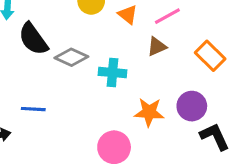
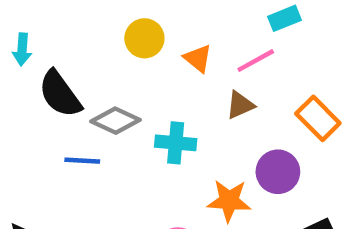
purple circle: (192, 106) -> (278, 172), moved
blue line: (33, 109) -> (82, 161), moved

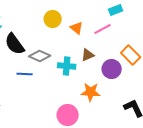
brown triangle: (240, 105) -> (88, 55), moved
purple circle: (278, 172) -> (112, 69), moved

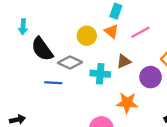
cyan rectangle: (116, 10) -> (116, 11), moved, turned -48
yellow circle: (53, 19) -> (87, 36), moved

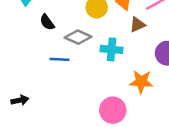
black semicircle: (42, 49) -> (47, 22), size x0.6
brown triangle: (124, 61) -> (138, 25), moved

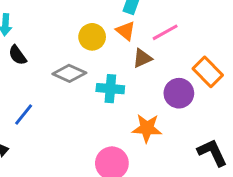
black semicircle: (47, 22) -> (18, 55), moved
blue line: (59, 59) -> (24, 114), moved, turned -54

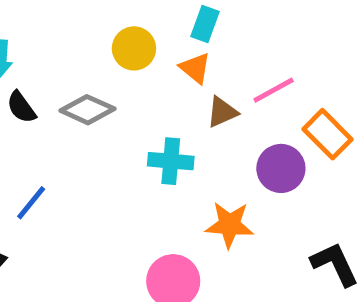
pink line: (165, 32) -> (274, 90), moved
yellow circle: (92, 37) -> (134, 48), moved
gray diamond: (69, 73) -> (87, 110), moved

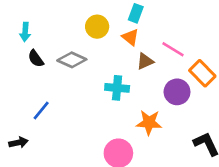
pink line: (274, 90) -> (173, 49), turned 60

